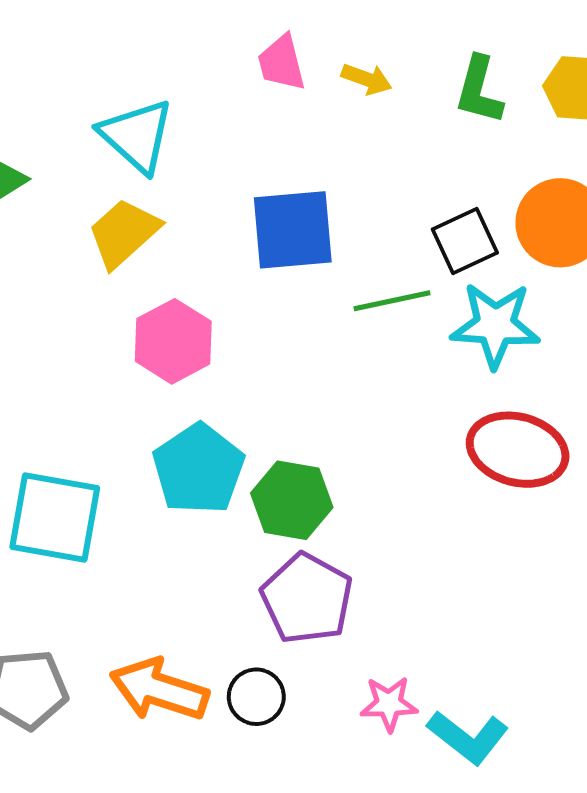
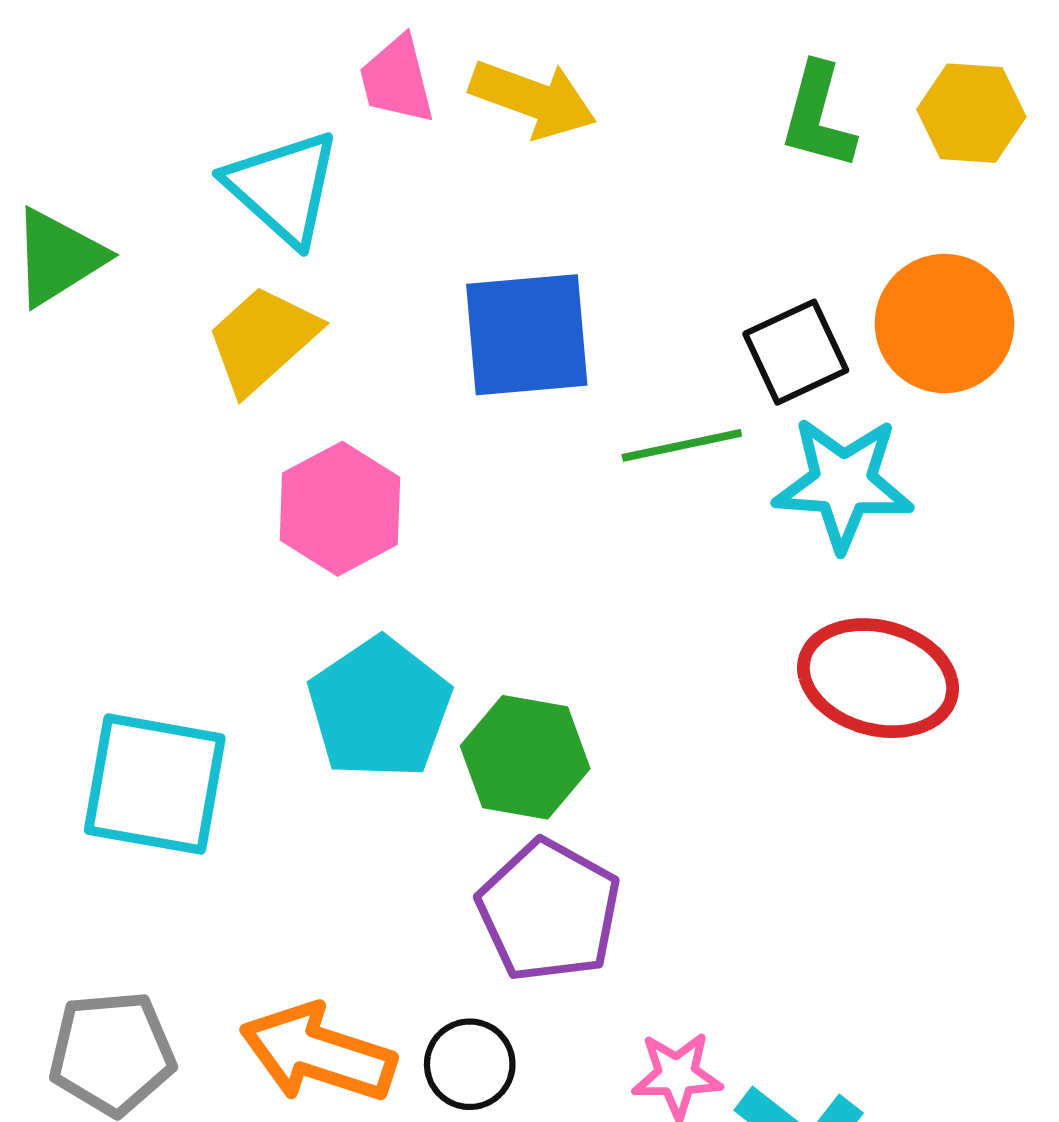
pink trapezoid: (282, 63) -> (397, 80), moved
yellow arrow: (367, 79) -> (533, 99), moved, size x1.6

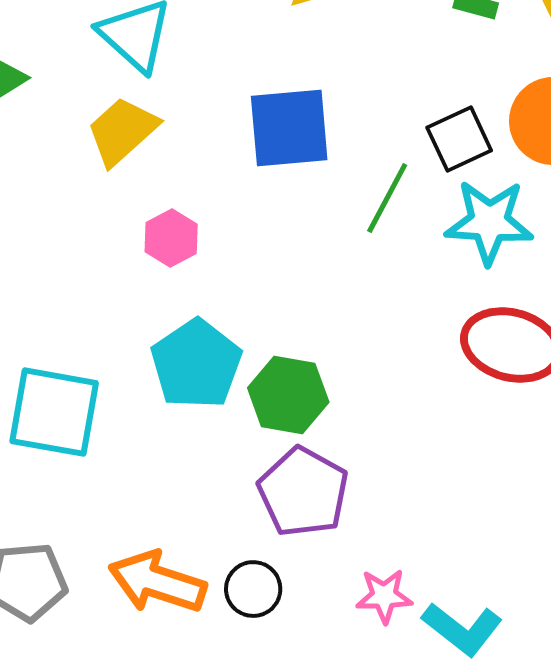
green line: (682, 445) -> (387, 198), turned -50
pink hexagon: (340, 509) -> (171, 238), size x0.7

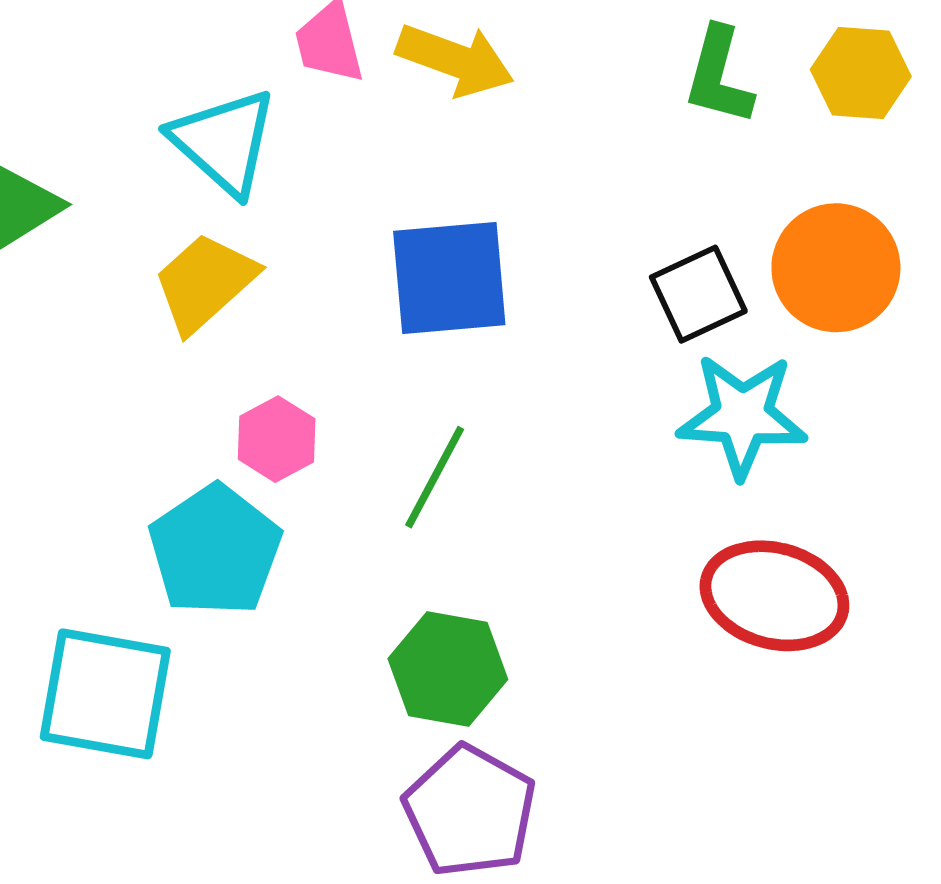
green line: (387, 198) -> (435, 477), moved
cyan pentagon: (196, 364) -> (215, 550), moved

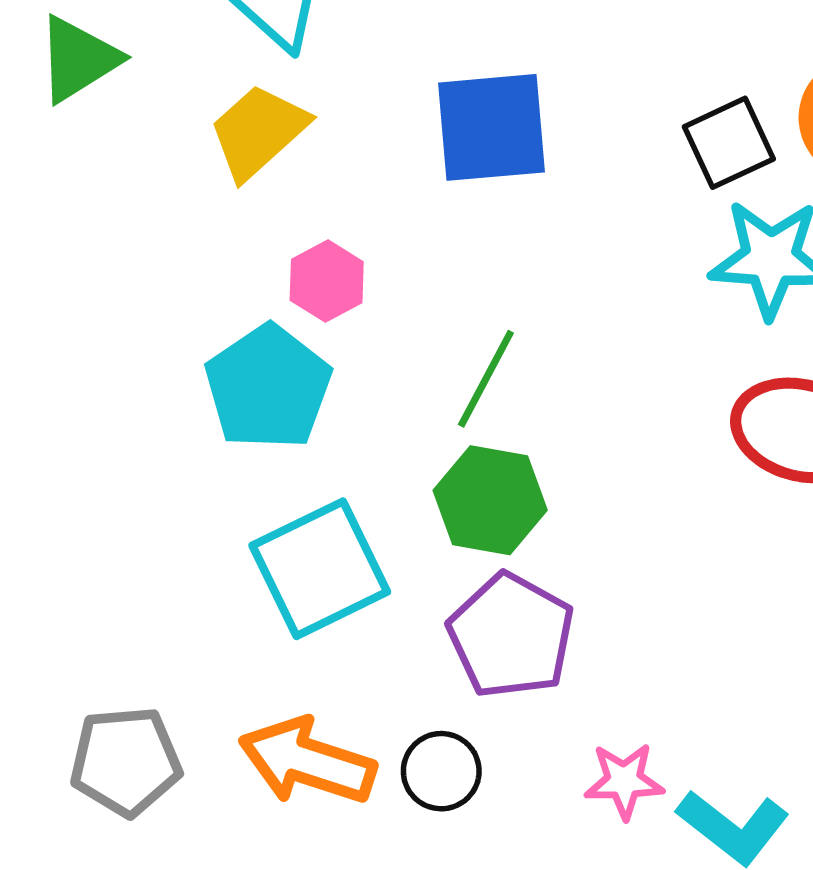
green line: (435, 477) -> (486, 379), moved
cyan square: (105, 694) -> (320, 569), moved, turned -36

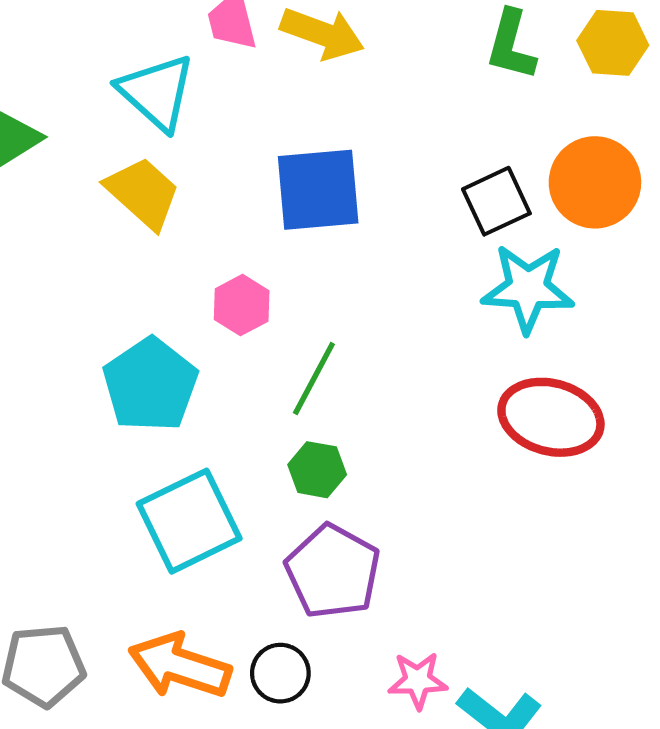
yellow trapezoid: (258, 132) -> (143, 193), turned 84
pink hexagon: (327, 281) -> (242, 305), moved
green hexagon: (490, 500) -> (317, 470), size x0.7

